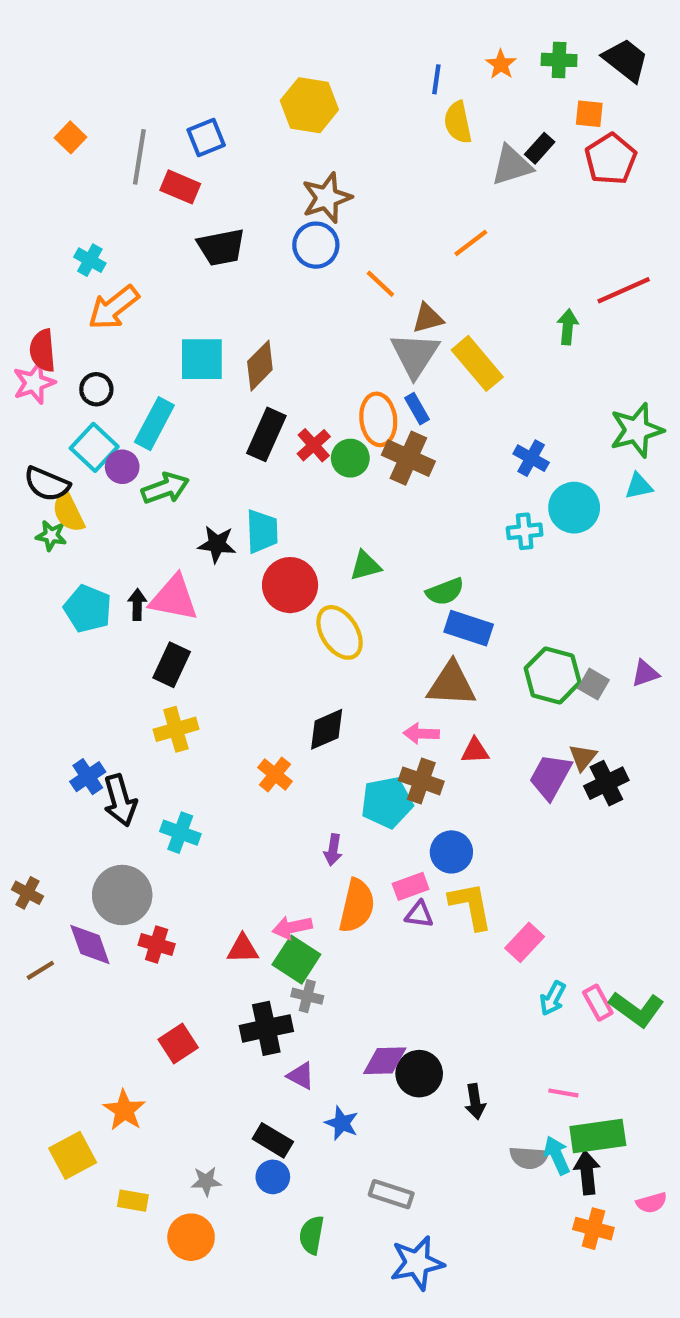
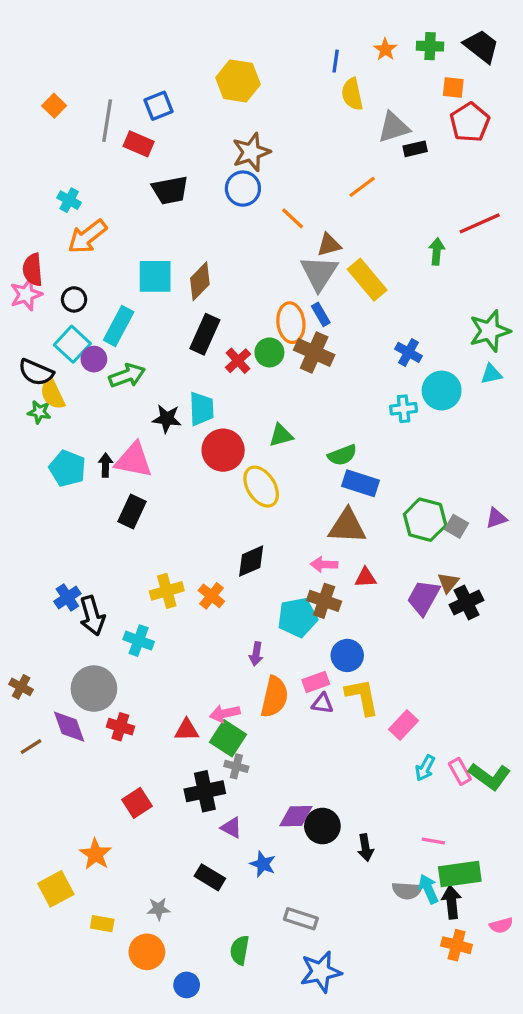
black rectangle: (540, 148) -> (415, 149), moved, turned 35
red cross: (314, 445) -> (238, 361), moved
yellow cross: (176, 729) -> (167, 591), moved
blue circle: (273, 1177) -> (187, 985), moved

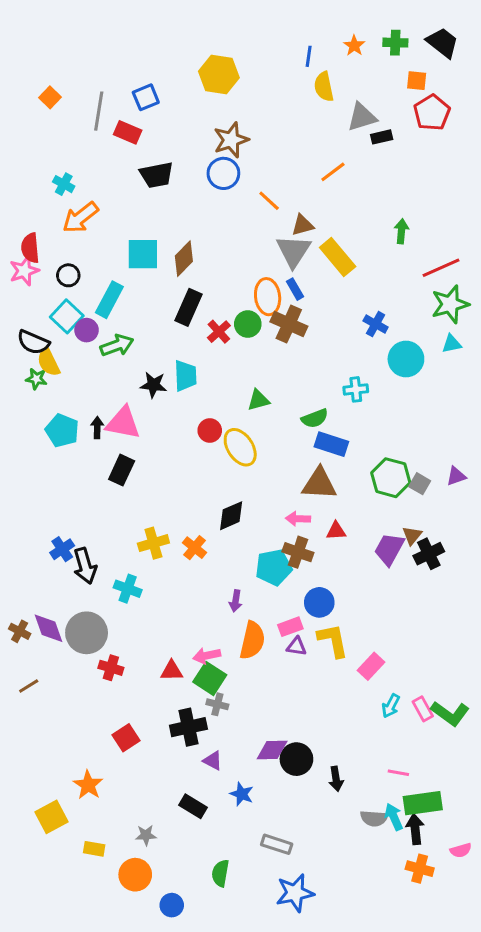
red line: (480, 223) -> (441, 268), moved
cyan cross: (404, 409) -> (356, 389), moved
red circle: (223, 450) -> (210, 430), moved, size x0.6
purple diamond: (69, 727) -> (48, 628), moved

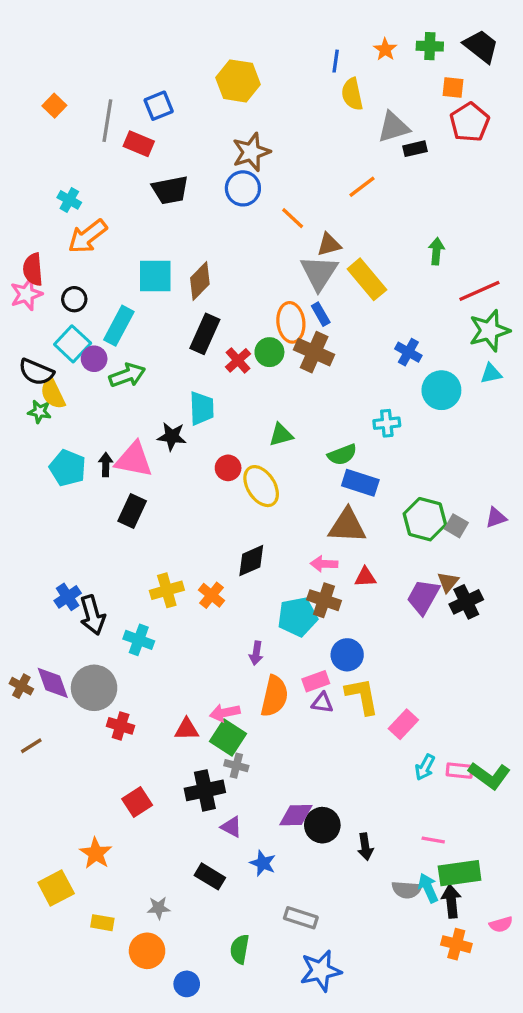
black star: (153, 385) -> (172, 436), moved
pink rectangle: (423, 709) -> (460, 771), turned -55

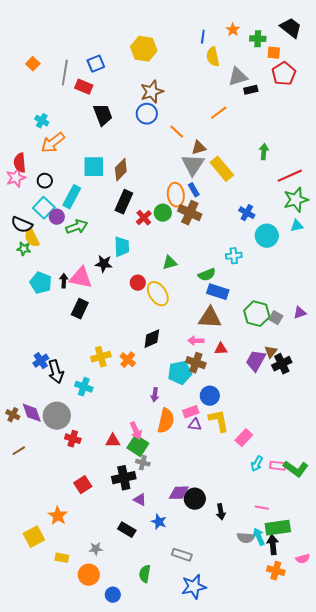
green cross: (430, 46) -> (258, 39), moved
black trapezoid: (170, 190) -> (103, 115), turned -100
pink arrow: (225, 713) -> (136, 431), turned -102

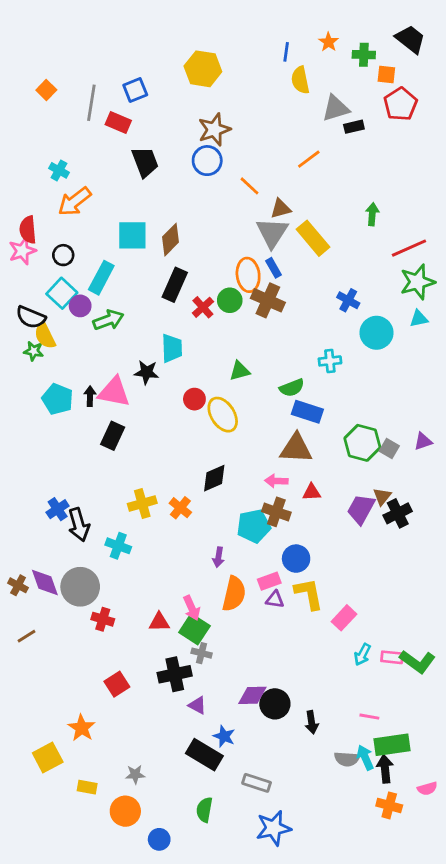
black rectangle: (127, 530) -> (204, 755), moved, size x1.4

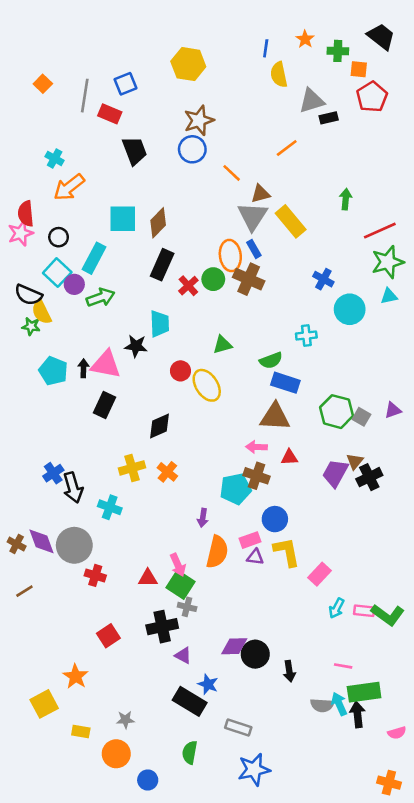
black diamond: (214, 478) -> (160, 426), moved
orange cross: (389, 805) -> (389, 783), moved

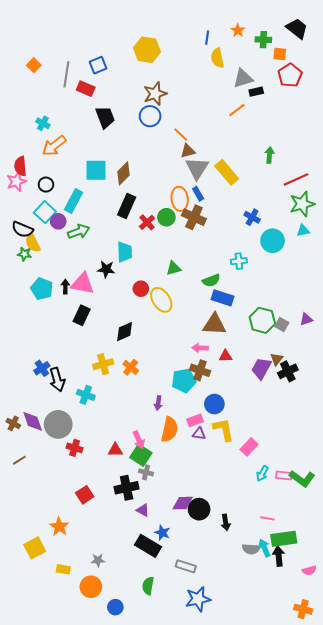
orange line: (287, 148) -> (237, 110), moved
brown triangle: (260, 194) -> (188, 151), moved

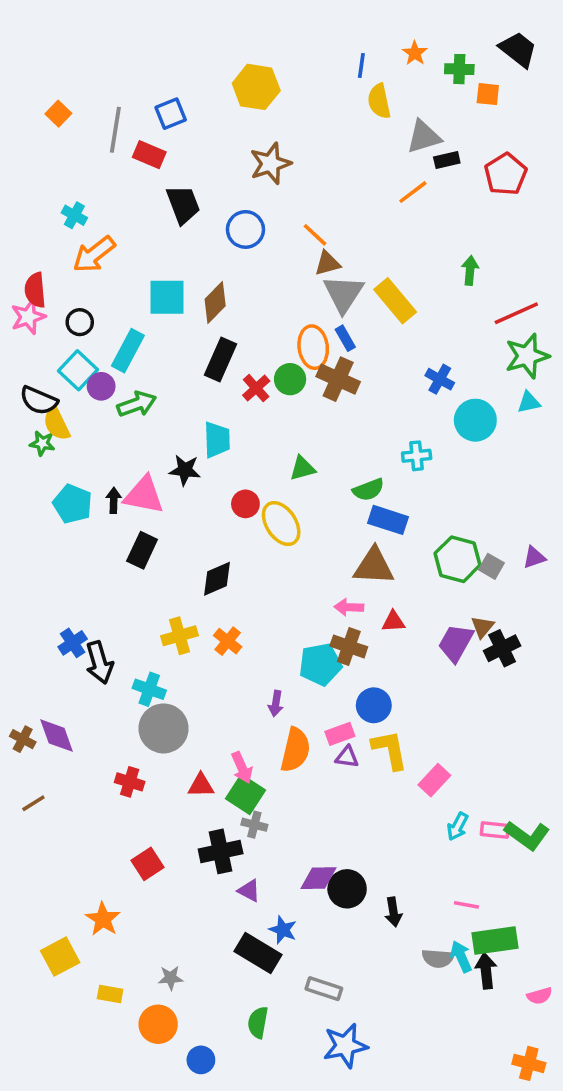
red pentagon: (290, 75) -> (506, 174), moved
blue circle: (150, 116) -> (245, 229), moved
gray circle: (58, 424) -> (163, 728), moved

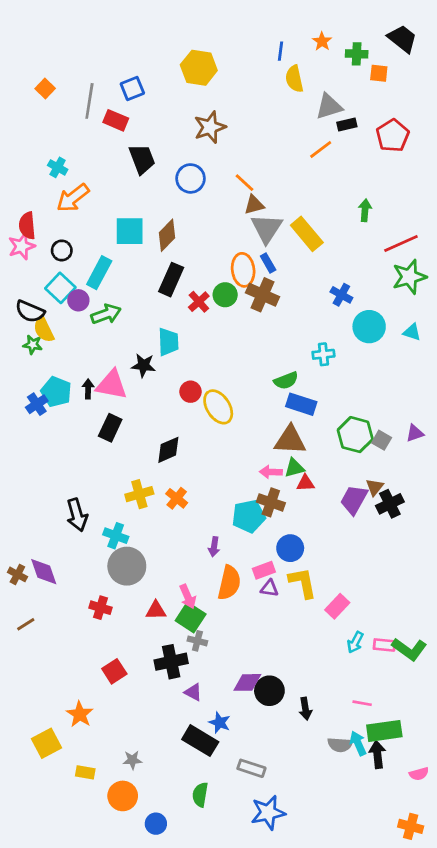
cyan triangle: (529, 402) -> (412, 332), moved, turned 30
green triangle: (302, 468) -> (294, 468), moved
blue cross: (73, 643) -> (37, 404), moved

